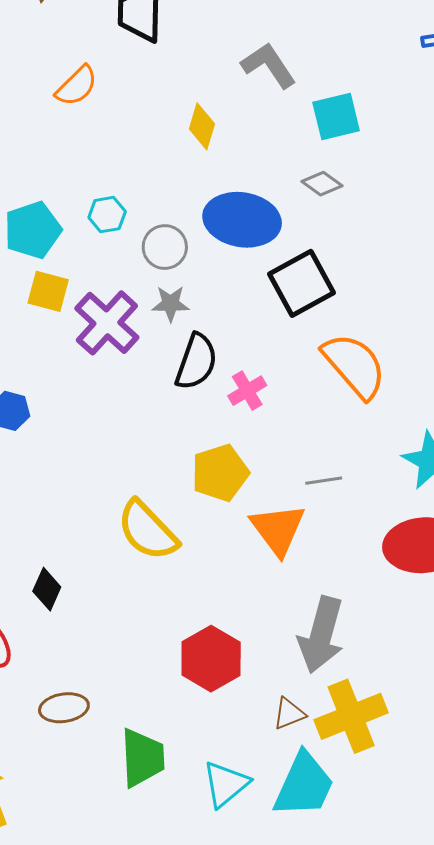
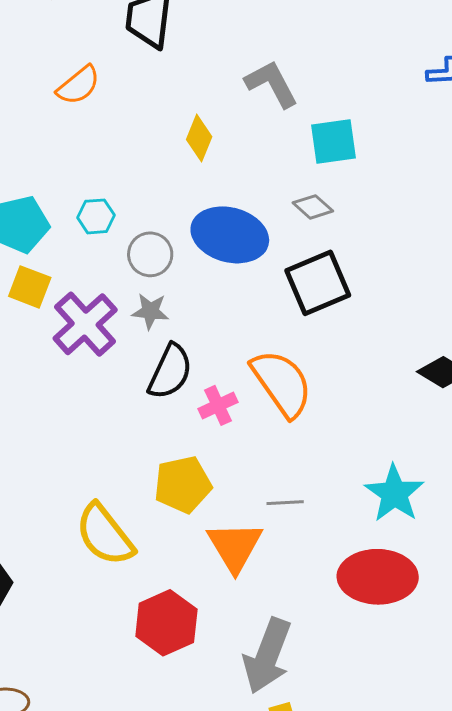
black square: (301, 283) -> (318, 283), moved
orange semicircle: (354, 366) -> (282, 383), moved
red hexagon: (211, 659) -> (166, 623), moved

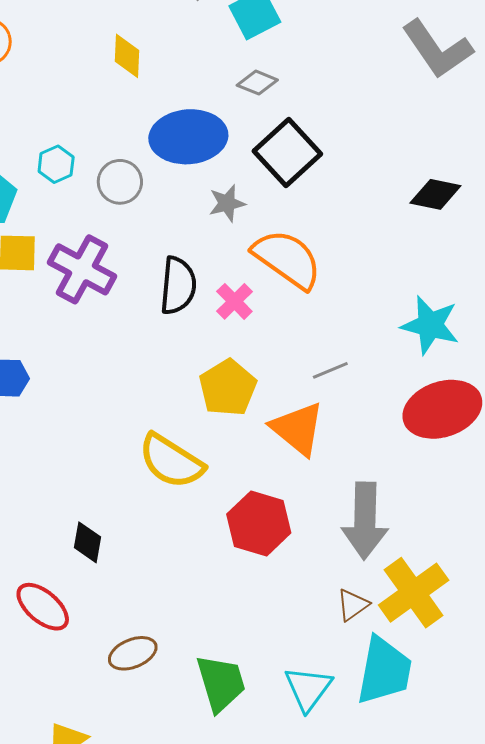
gray star: (150, 311) -> (227, 203), moved

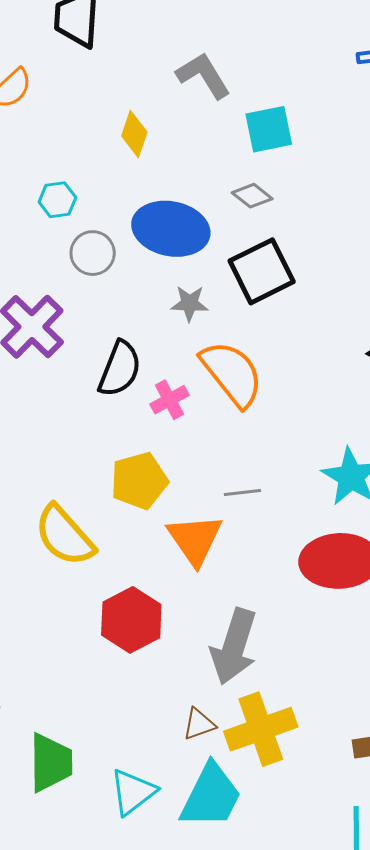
cyan hexagon: (56, 164) -> (57, 200), moved

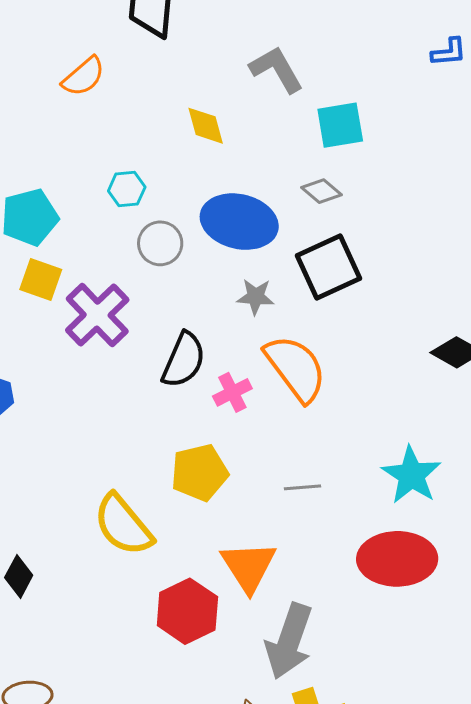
yellow diamond: (134, 134) -> (206, 126), turned -36
orange triangle: (195, 539) -> (248, 567), moved

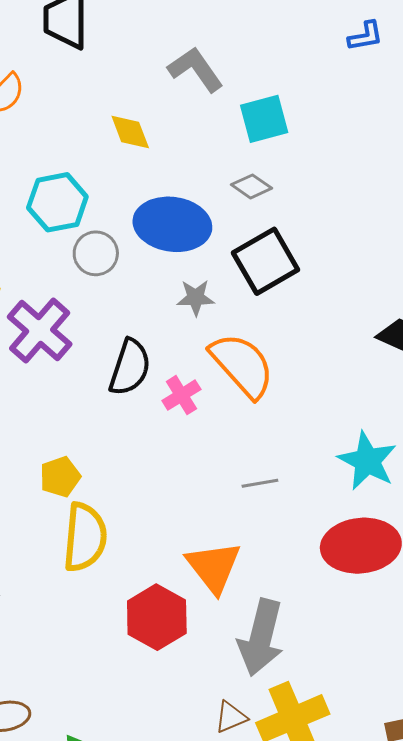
cyan hexagon: (127, 189) -> (57, 202), size x1.6
yellow pentagon: (200, 472) -> (60, 477), moved, size x0.7
yellow semicircle: (123, 525) -> (85, 537), turned -130

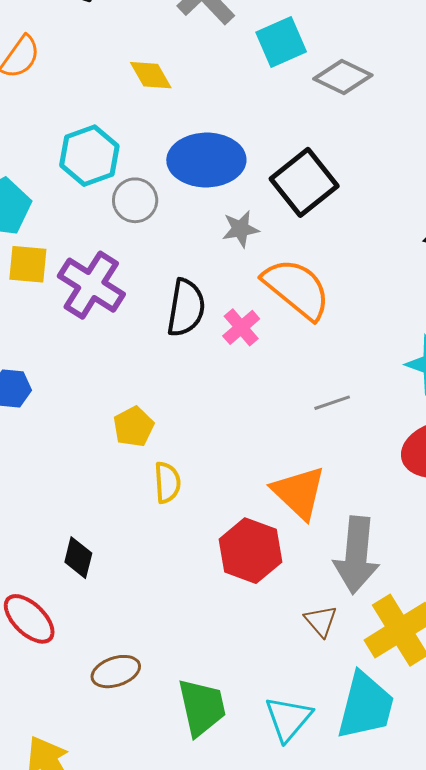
gray diamond: (252, 186) -> (343, 77), moved, size x1.4
yellow semicircle: (85, 537) -> (167, 482), size x0.6
brown triangle: (231, 717) -> (321, 621), moved, turned -39

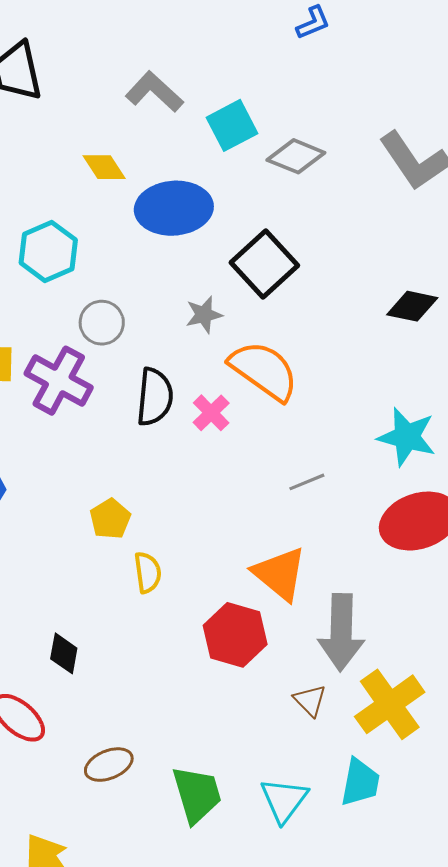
blue ellipse: (206, 160) -> (174, 208), moved
gray circle: (135, 200) -> (102, 323), moved
cyan trapezoid: (365, 706) -> (360, 782), size x0.7

